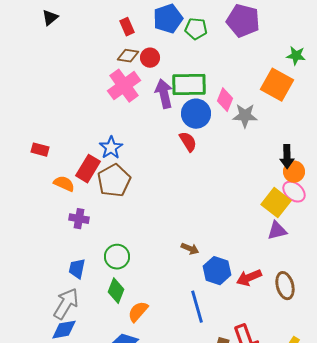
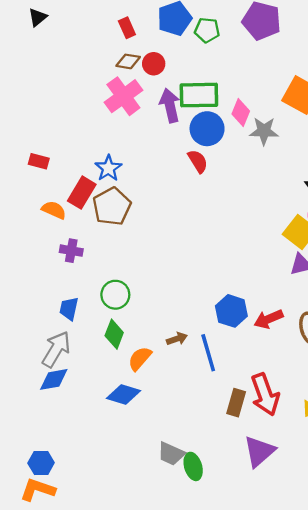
red rectangle: (40, 150) -> (39, 161), moved
brown arrow: (190, 249) -> (177, 339), moved, turned -42

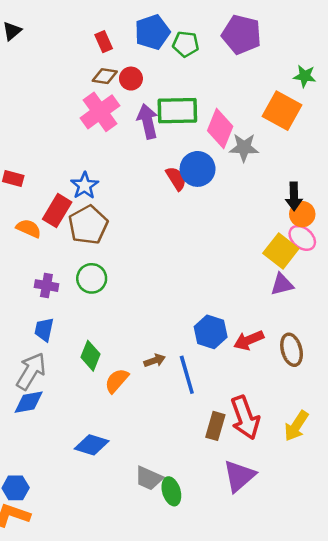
pink diamond: (241, 112) -> (220, 128), size x1.4
blue circle: (207, 129) -> (198, 169), moved
purple cross: (71, 251) -> (46, 286), moved
green circle: (115, 295) -> (92, 278), moved
blue diamond: (123, 394) -> (92, 445), moved

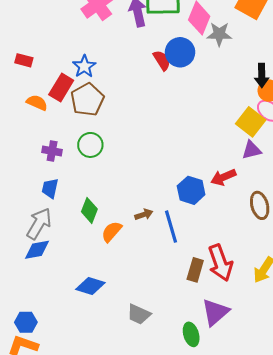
red arrow: (249, 340) -> (223, 177), moved
green ellipse: (171, 491) -> (191, 334), moved

